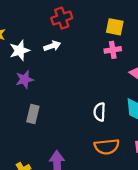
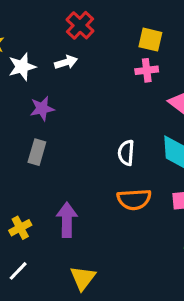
red cross: (62, 18) -> (80, 25), turned -30
purple star: (25, 79) -> (42, 109), moved

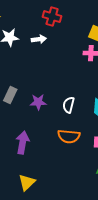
red cross: (80, 25) -> (52, 17), turned -36
purple star: (42, 109) -> (38, 102), moved

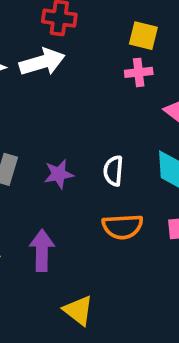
white arrow: (39, 39) -> (42, 62), size x1.6
yellow triangle: (27, 182) -> (78, 310), moved, turned -30

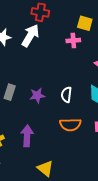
white arrow: (42, 62) -> (30, 36), turned -45
pink cross: (139, 72) -> (73, 40), moved

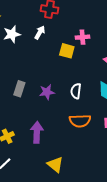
yellow square: (85, 23) -> (67, 51), moved
white arrow: (30, 36) -> (40, 32), size x0.6

